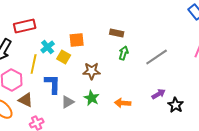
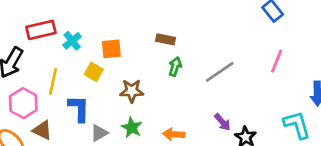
cyan cross: (48, 47) -> (72, 41), moved
purple arrow: (159, 94) -> (222, 122), turned 80

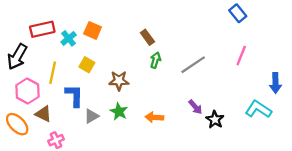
brown rectangle: (166, 39) -> (147, 37), turned 42
orange square: (111, 49) -> (93, 30), moved, turned 30
cyan L-shape: (297, 125) -> (258, 109), turned -40

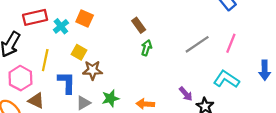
gray line: (193, 65) -> (197, 44), moved
brown star: (119, 81) -> (92, 70), moved
cyan L-shape: (258, 109) -> (226, 79), moved
green star: (119, 112) -> (110, 98), turned 30

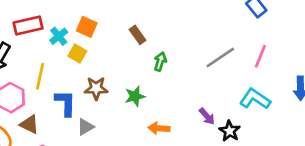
brown rectangle: (139, 25) -> (138, 35), moved
yellow square: (79, 52) -> (77, 54), moved
green star: (110, 98) -> (135, 96), moved

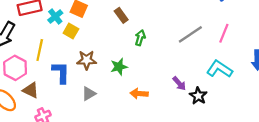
gray triangle: (85, 127) -> (89, 94), moved

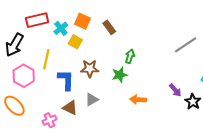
brown rectangle: (121, 15) -> (109, 27), moved
green arrow: (140, 38) -> (130, 56), moved
brown triangle: (31, 90) -> (70, 108), moved

